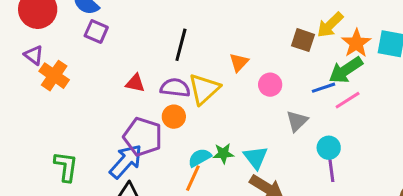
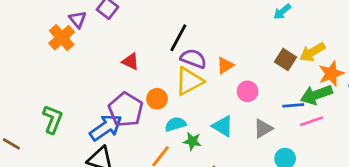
purple triangle: (34, 55) -> (78, 19), moved
purple semicircle: (175, 88) -> (193, 59), moved
cyan triangle: (256, 157) -> (223, 126), moved, turned -35
cyan semicircle: (200, 158) -> (175, 124), moved

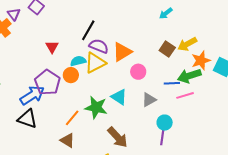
red triangle: (131, 61) -> (52, 47), turned 32
orange triangle: (225, 65) -> (122, 52), size x1.5
cyan semicircle: (175, 124) -> (78, 61), moved
green star: (192, 141) -> (96, 107), size x1.6

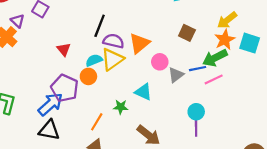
yellow arrow: (187, 44) -> (227, 20), moved
gray triangle: (149, 100) -> (176, 75), moved
green star: (96, 107) -> (121, 107), size x0.6

